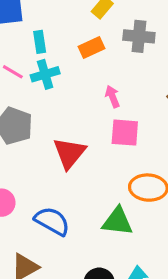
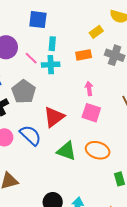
blue semicircle: (52, 221) -> (30, 135), moved
green triangle: (117, 221) -> (66, 151), moved

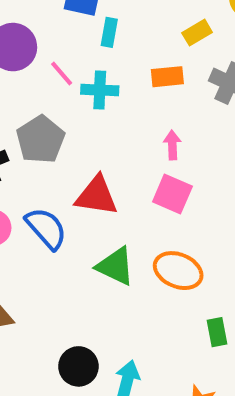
cyan rectangle: (52, 44) -> (109, 32), moved
red triangle: (54, 117) -> (97, 196), turned 40

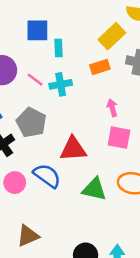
yellow rectangle: (197, 33) -> (112, 36), size x1.5

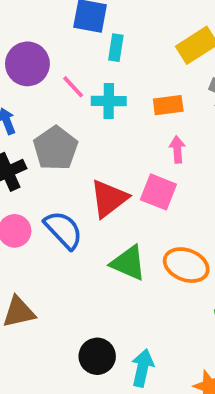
orange rectangle: (100, 67) -> (168, 105), moved
pink square: (119, 138) -> (158, 192), moved
red triangle: (73, 149) -> (109, 198), turned -44

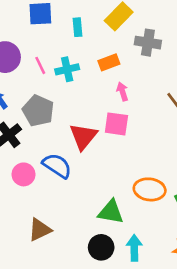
cyan rectangle: (116, 48) -> (77, 27), moved
pink line: (73, 87) -> (40, 65), turned 30
green triangle: (128, 263) -> (111, 212), moved
orange ellipse: (186, 265) -> (150, 189), moved

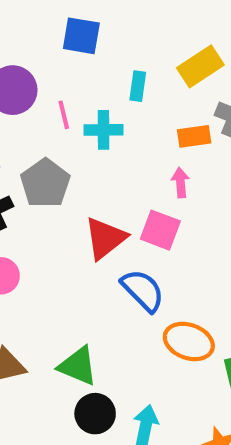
cyan rectangle: (77, 27) -> (138, 86), moved
orange rectangle: (109, 62) -> (194, 136), moved
blue semicircle: (57, 166) -> (143, 290), moved
green triangle: (111, 212) -> (78, 366), moved

